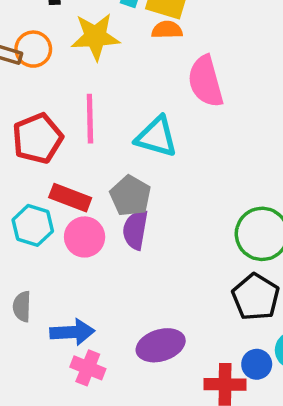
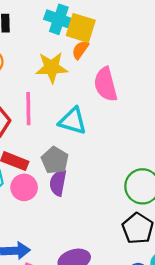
orange semicircle: (167, 30) -> (80, 50), turned -54
yellow star: (95, 37) -> (52, 67), moved

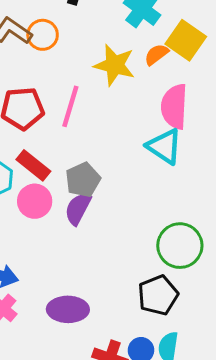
yellow square: (81, 28) -> (186, 40), moved
cyan triangle: (73, 121) -> (164, 146), moved

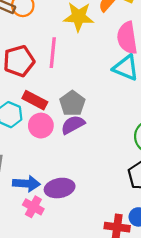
purple semicircle: (78, 209) -> (73, 125), turned 45
purple ellipse: (68, 309) -> (60, 188), moved

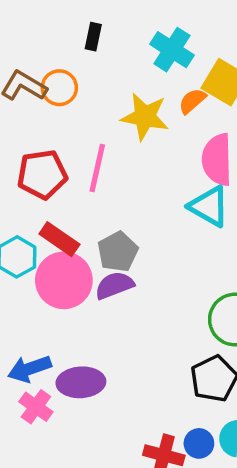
pink circle: (41, 126) -> (64, 280), size x1.4
blue arrow: (26, 184) -> (30, 369), turned 150

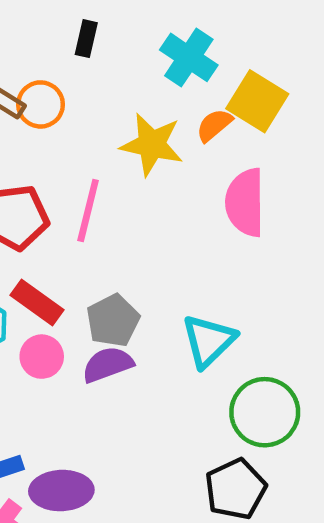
cyan triangle: (209, 206) -> (209, 341), moved, turned 45
pink circle: (64, 280) -> (42, 357), size x0.6

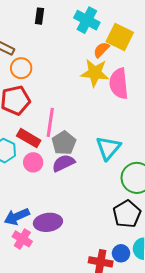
orange circle: (41, 104) -> (21, 68), moved
yellow star: (152, 144) -> (95, 73), moved
pink line: (88, 210) -> (50, 122), moved

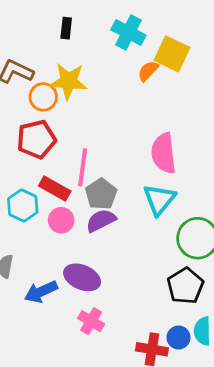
yellow star: (95, 73) -> (69, 81), moved
pink semicircle: (119, 84) -> (164, 153), moved
purple ellipse: (48, 222) -> (82, 277), moved, turned 32
pink cross: (22, 239) -> (91, 321), moved

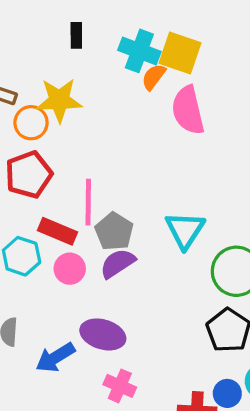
black rectangle: (66, 28) -> (76, 35), moved
cyan cross: (128, 32) -> (139, 51), moved
pink semicircle: (164, 153) -> (188, 110), moved

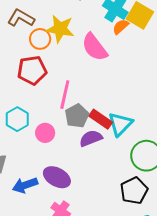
pink semicircle: (188, 110) -> (95, 47), moved, turned -36
red rectangle: (58, 231) -> (101, 119), moved
purple semicircle: (118, 263) -> (91, 138), moved

